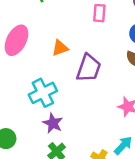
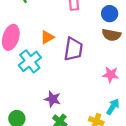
cyan cross: (43, 93) -> (30, 61), moved

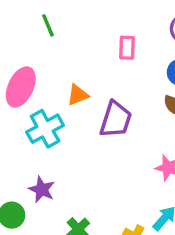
purple star: (53, 99) -> (42, 190), moved

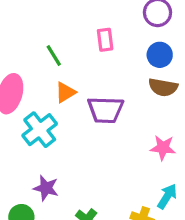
green line: (48, 25) -> (54, 55), moved
purple trapezoid: (116, 120) -> (105, 110), turned 84

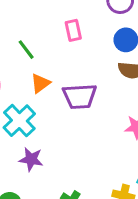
purple star: (46, 188) -> (31, 159), moved

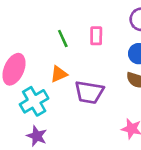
green line: (26, 50) -> (63, 38), moved

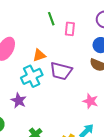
green line: (63, 38) -> (51, 19), moved
cyan cross: (34, 101) -> (32, 76), moved

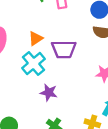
purple star: (19, 101) -> (49, 93), moved

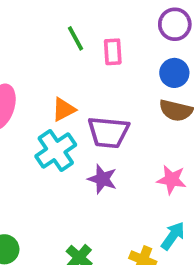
purple star: (49, 93) -> (102, 179), moved

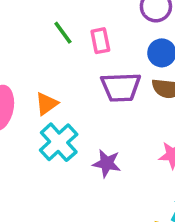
orange triangle: (64, 109) -> (47, 104), moved
purple trapezoid: (108, 132) -> (121, 87), moved

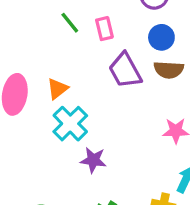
purple trapezoid: (121, 87) -> (125, 70), turned 66
purple star: (107, 163) -> (93, 160), moved

